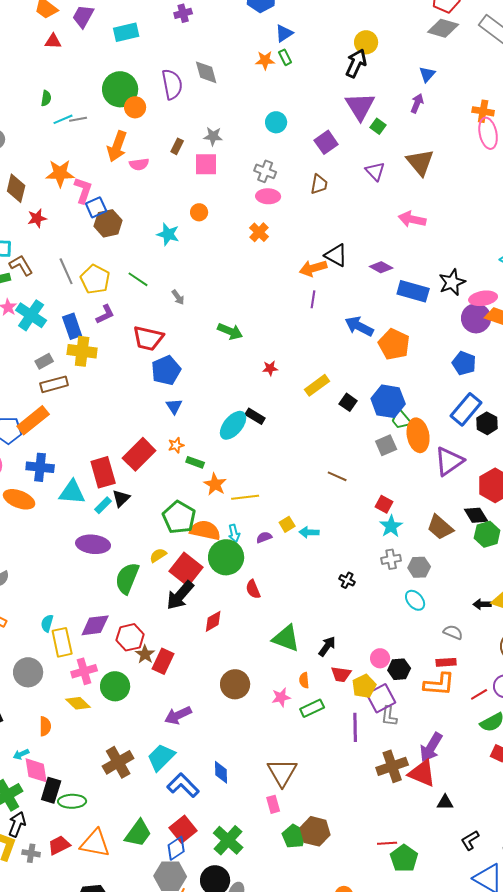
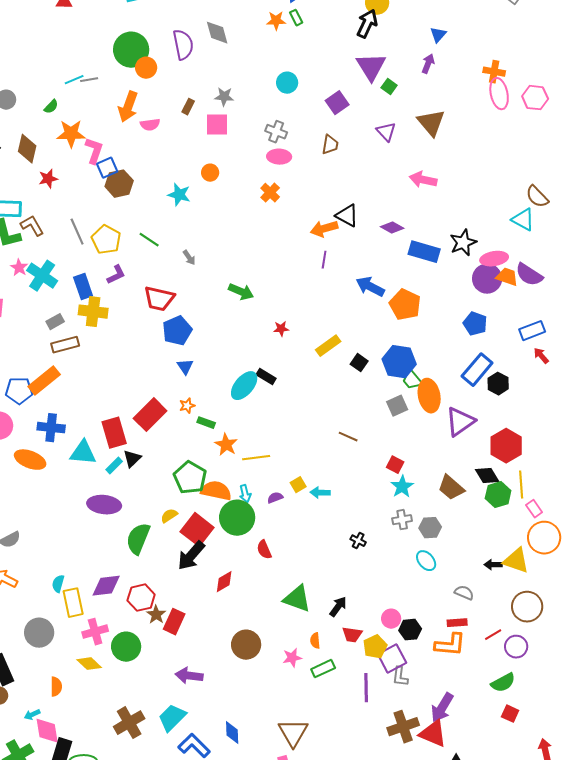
green semicircle: (46, 98) -> (51, 107), moved, turned 35
red line: (479, 694) -> (493, 635), moved
purple arrow: (178, 715) -> (189, 676), turned 32

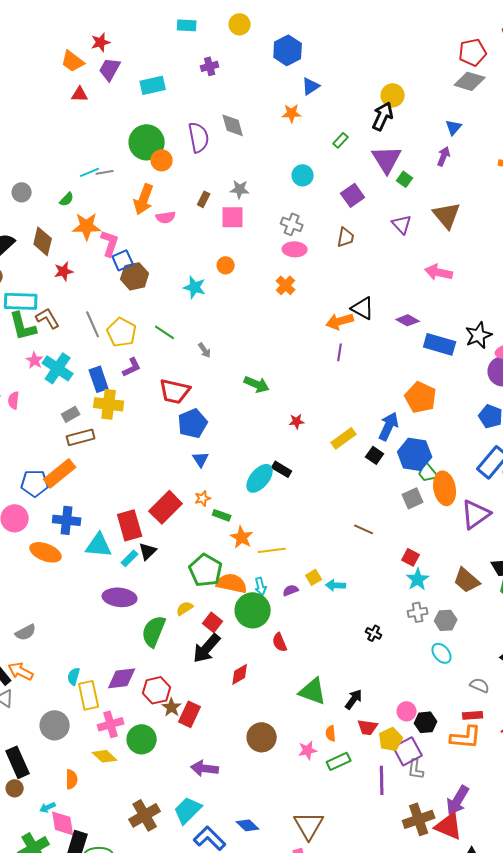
green rectangle: (296, 18) -> (341, 140), moved, turned 70
blue arrow: (370, 287) -> (389, 426), moved, turned 88
red square: (197, 530) -> (213, 622), size x0.6
blue diamond: (232, 733) -> (248, 825), turned -45

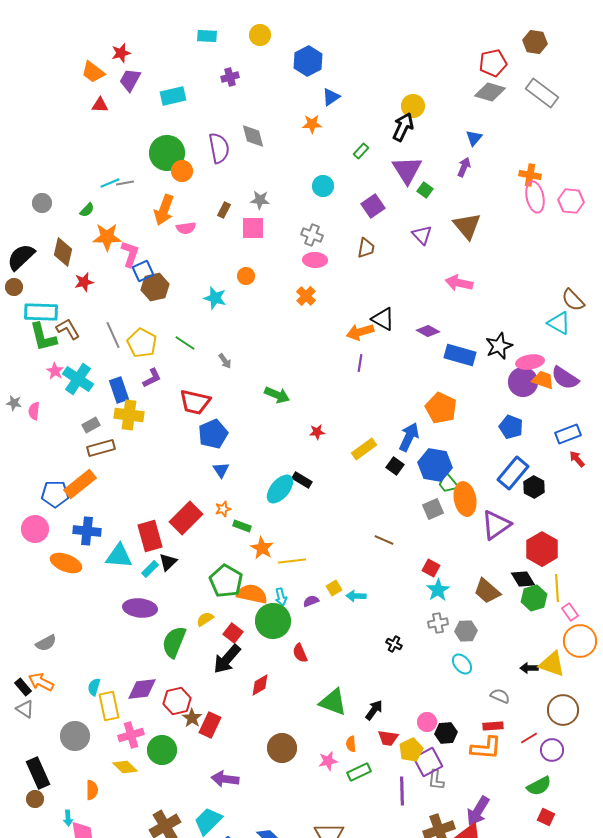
cyan arrow: (48, 807) -> (68, 818), turned -70

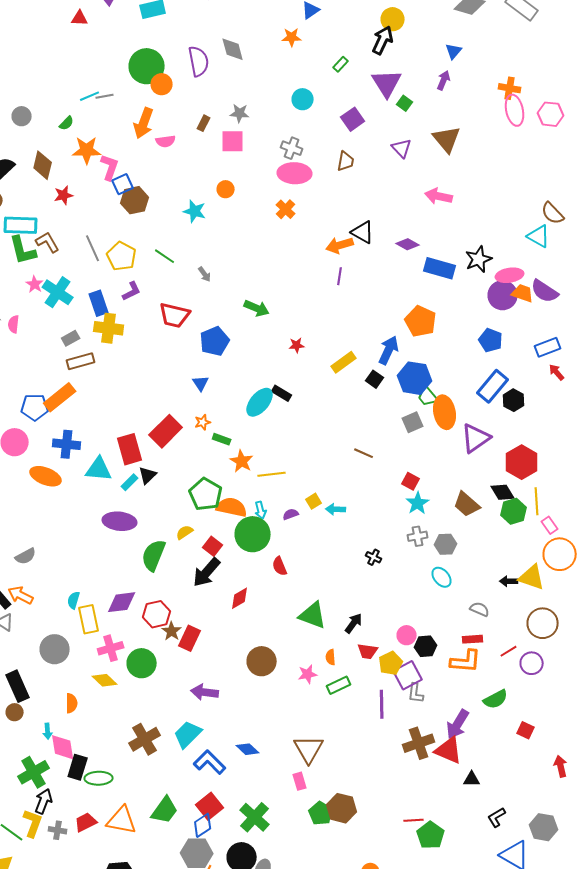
pink ellipse: (315, 260) -> (295, 173), size x1.4
blue pentagon: (213, 434) -> (215, 341), moved
green semicircle: (539, 786) -> (496, 699), moved

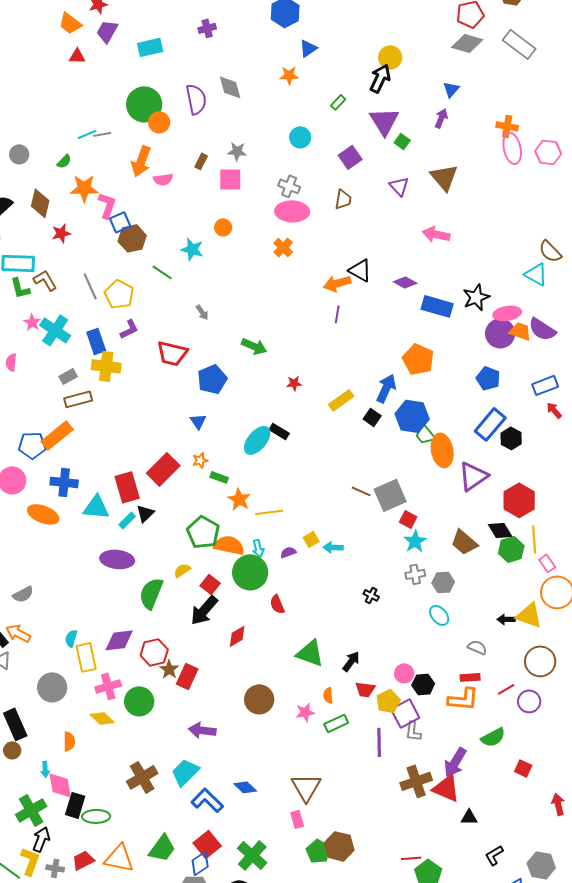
green L-shape: (23, 250) -> (20, 288), size x0.7
green line: (165, 256) -> (162, 272), moved
gray square: (413, 422) -> (390, 495), moved, size x1.5

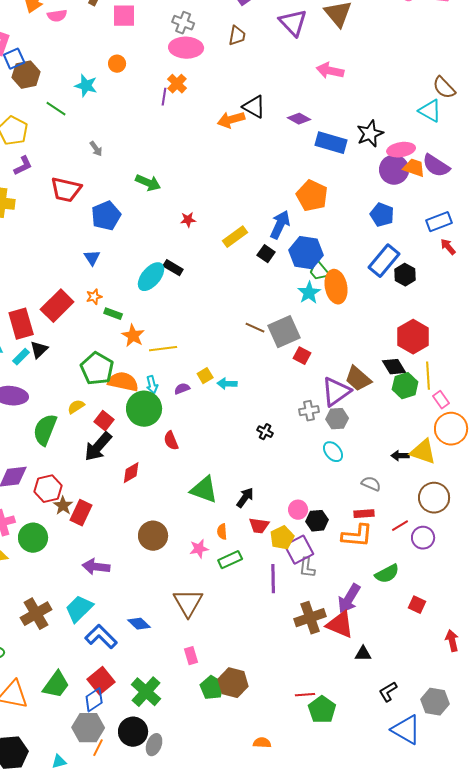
purple triangle: (399, 186) -> (293, 23), size x1.4
purple line: (337, 314) -> (164, 97), moved
purple triangle: (473, 476) -> (336, 392), moved
cyan star: (415, 541) -> (309, 293), moved
brown triangle: (306, 787) -> (188, 603), moved

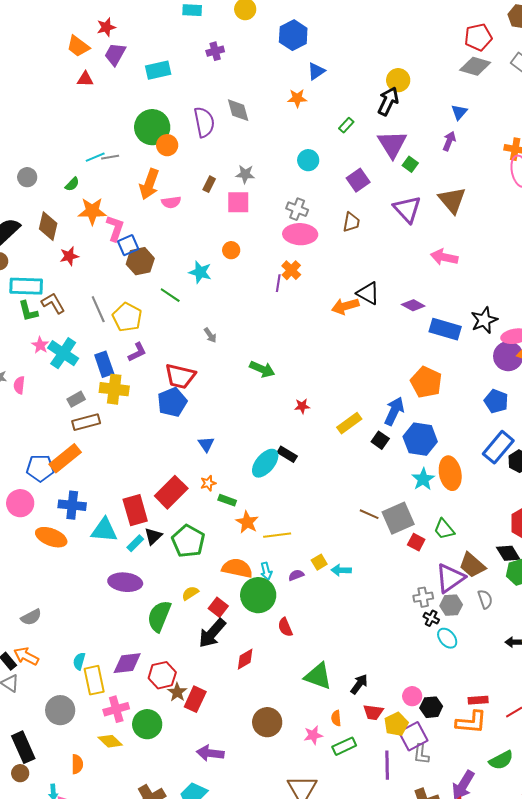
blue pentagon: (106, 216) -> (172, 402), moved
green trapezoid: (319, 271) -> (444, 529), moved
green pentagon: (97, 369) -> (188, 541), moved
black cross: (265, 432) -> (431, 618), moved
gray semicircle: (371, 484) -> (485, 599), moved, turned 48

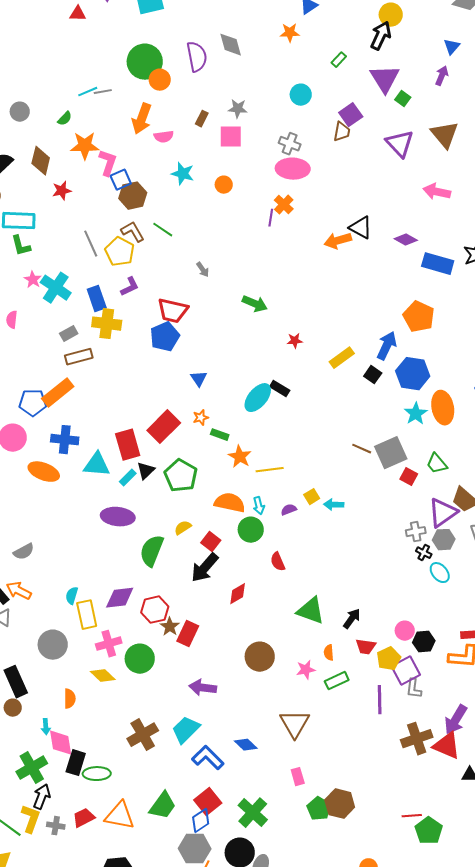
brown trapezoid: (351, 222) -> (342, 132), moved
cyan star: (200, 272) -> (183, 174), moved
brown L-shape: (53, 303) -> (133, 232), moved
green circle: (258, 595) -> (251, 530), size x0.7

